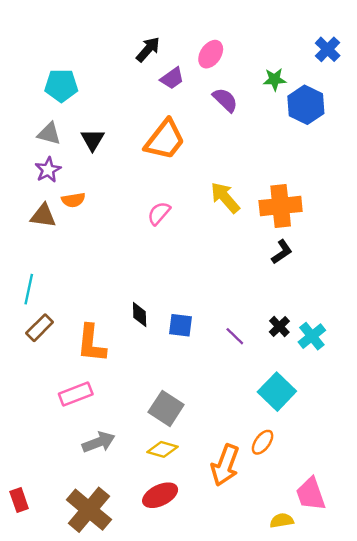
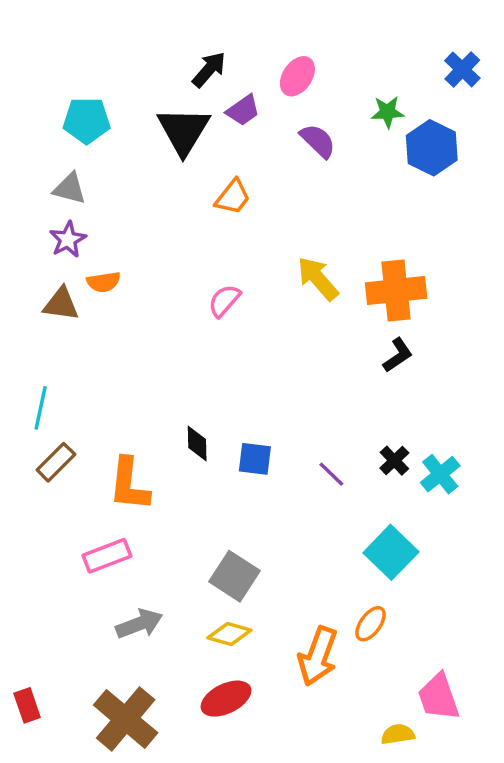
black triangle: (93, 140) -> (183, 131), moved, size x1.6
orange trapezoid: (165, 140) -> (233, 197), size x0.6

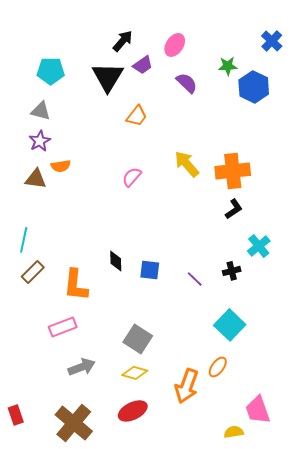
black cross: (394, 461) -> (232, 271), turned 30
cyan cross: (440, 474) -> (259, 246), moved

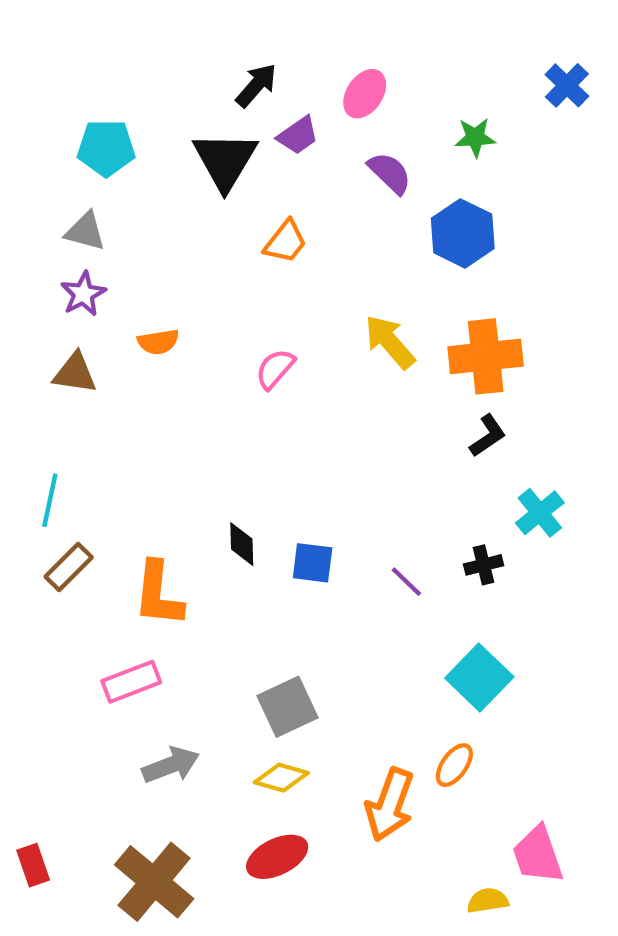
blue hexagon: (254, 87) -> (463, 233), moved
orange semicircle: (61, 166) -> (158, 342), moved
gray square: (138, 339) -> (288, 707), turned 32

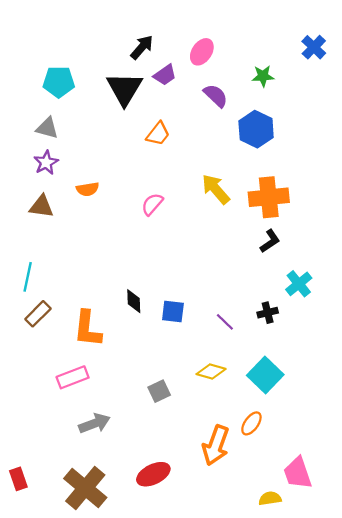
gray square: (288, 707) -> (159, 391), size x0.7
yellow diamond: (281, 778) -> (211, 371), moved

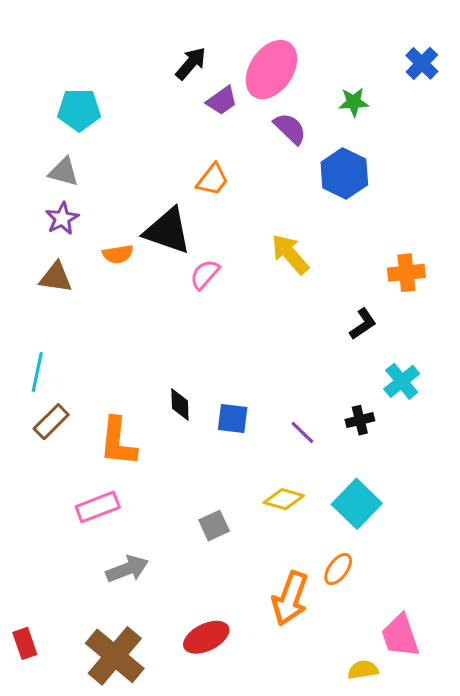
pink ellipse: (202, 52) -> (271, 70), size x1.6
black triangle: (125, 89) -> (168, 231), moved, turned -42
orange cross: (269, 197) -> (406, 273), moved, size x0.7

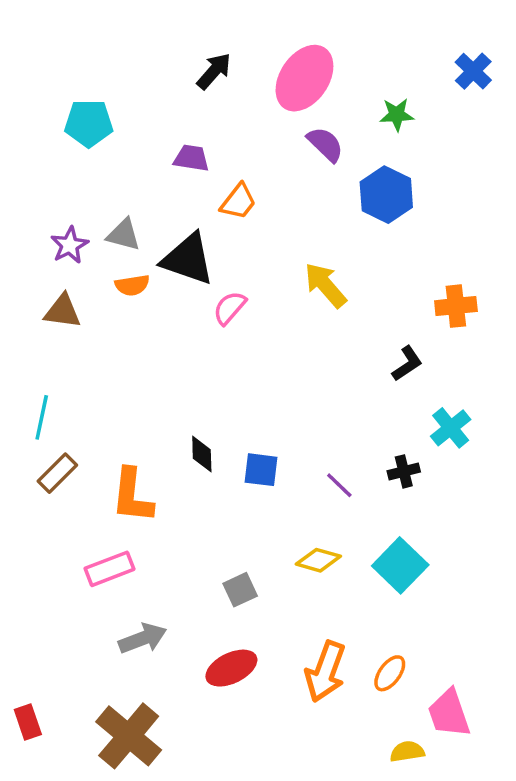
purple trapezoid: (222, 101) -> (191, 158), moved, turned -136
gray triangle: (64, 172) -> (123, 235), moved
orange ellipse: (338, 569) -> (390, 673), moved
red ellipse: (206, 637) -> (231, 668), moved

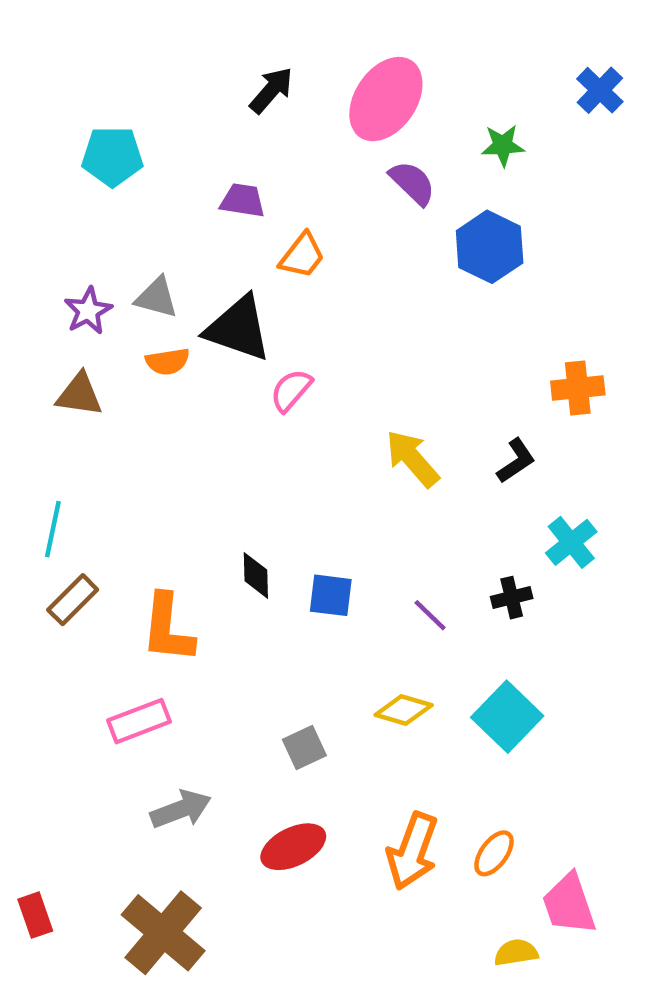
yellow arrow: (325, 285) -> (412, 459), moved

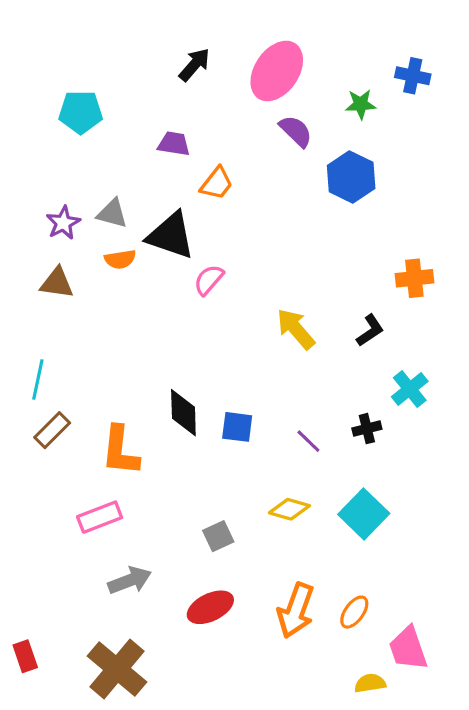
blue cross: (600, 90) -> (413, 76), moved, turned -32
black diamond: (256, 575) -> (183, 413), size x1.4

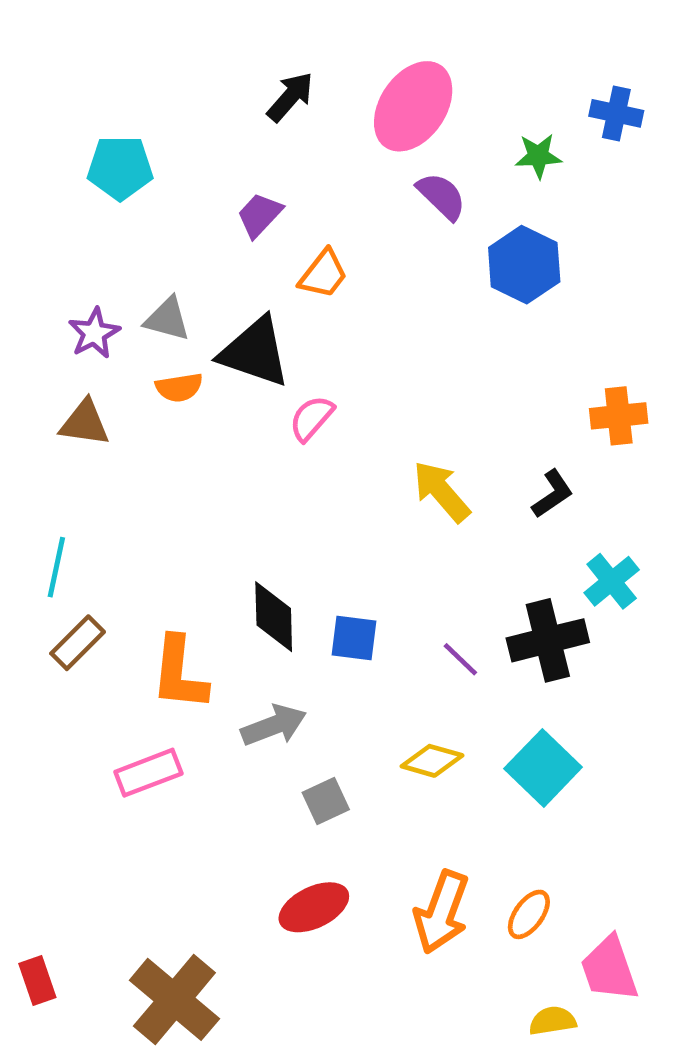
purple trapezoid: (174, 144) -> (260, 215), turned -56
black cross: (367, 429) -> (548, 640), size x1.8
gray arrow: (130, 580) -> (274, 725), moved

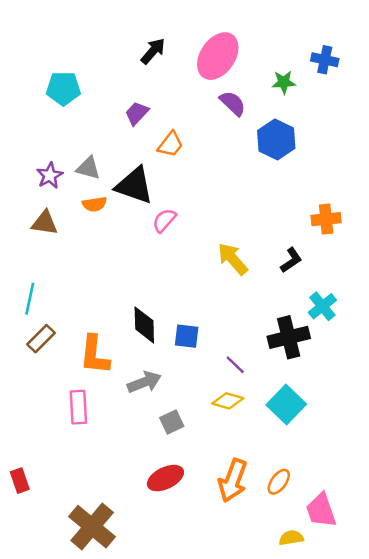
purple line: (460, 659) -> (235, 365), moved
pink rectangle: (148, 773) -> (78, 407), turned -72
red rectangle: (37, 981) -> (20, 481), moved

